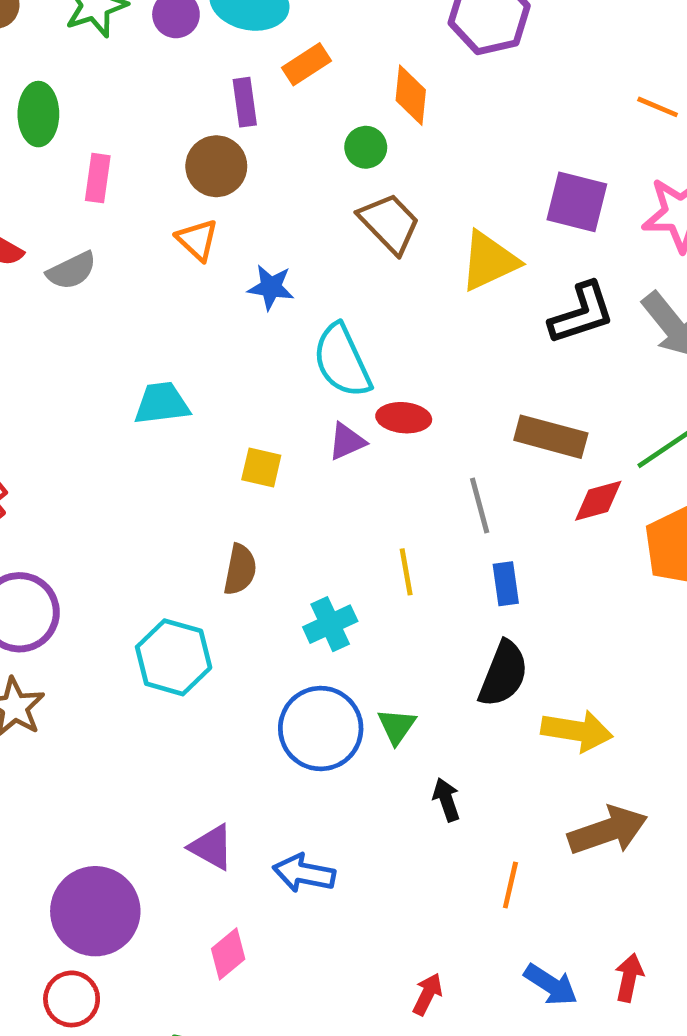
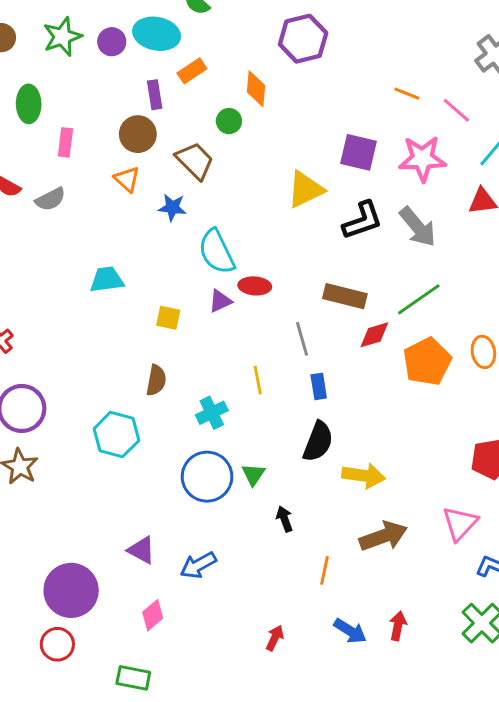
brown trapezoid: (389, 223) -> (195, 161), moved
blue arrow: (304, 873) -> (198, 565), turned -39

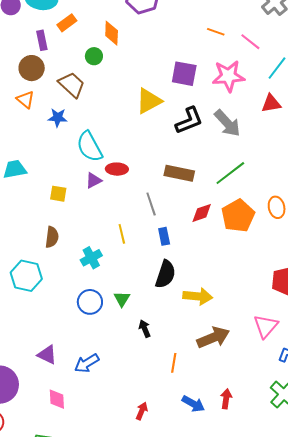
red diamond: (374, 335) -> (202, 213), moved
blue circle: (207, 477) -> (90, 302), size x0.7
pink diamond: (153, 615) -> (57, 399), turned -50

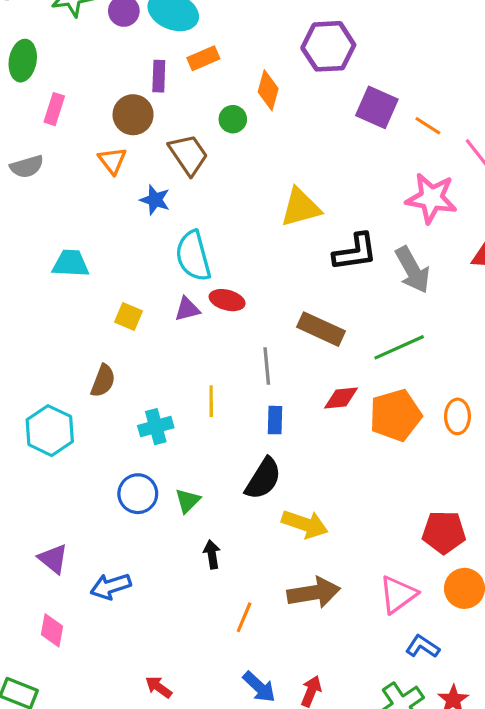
purple square: (184, 74) -> (377, 107), moved
red arrow: (142, 411) -> (159, 687), moved, turned -90

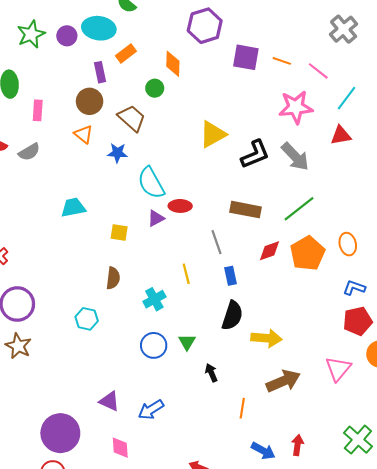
cyan hexagon: (50, 431) -> (87, 319), size x0.7
blue L-shape: (423, 647) -> (354, 288), moved

